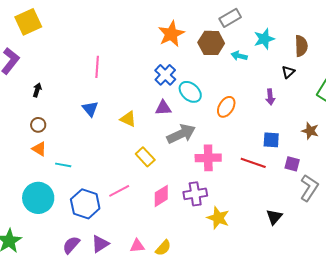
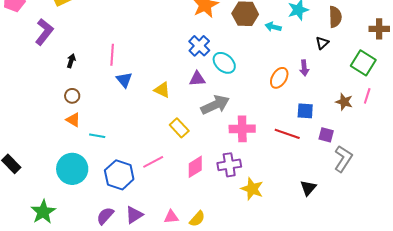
pink line: (97, 67) -> (112, 55), moved
orange ellipse: (226, 107) -> (279, 78), moved

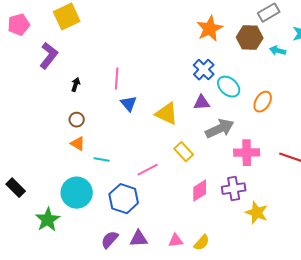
orange ellipse: (279, 78) -> (263, 102), moved
yellow triangle: (162, 90) -> (167, 114), size x1.4
pink line: (153, 162) -> (148, 170), moved
green star: (43, 212) -> (48, 220), moved
purple triangle: (134, 215) -> (139, 239), turned 30

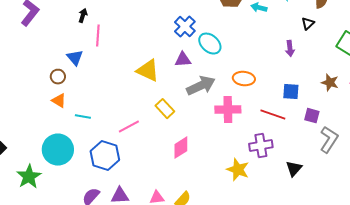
black arrow: (76, 85) -> (83, 16), moved
orange ellipse: (263, 102) -> (244, 79), moved, turned 65
blue triangle: (129, 104) -> (75, 58), moved
purple cross: (234, 189) -> (261, 146), moved

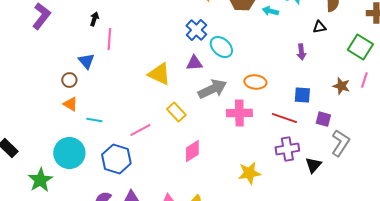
black triangle: (308, 24) -> (319, 27), turned 32
purple cross: (261, 146) -> (287, 149), moved
black triangle: (294, 169) -> (313, 165), moved
yellow star: (238, 170) -> (249, 173), turned -30

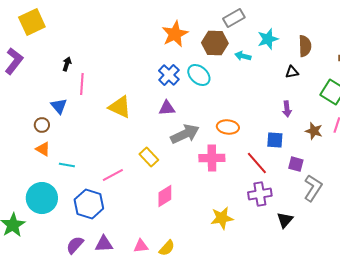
cyan ellipse: (221, 47) -> (199, 75), moved
purple arrow: (301, 52) -> (287, 109), moved
yellow triangle: (159, 74) -> (120, 107), moved
red line: (284, 118) -> (257, 163), turned 30
black triangle: (313, 165) -> (285, 220), moved

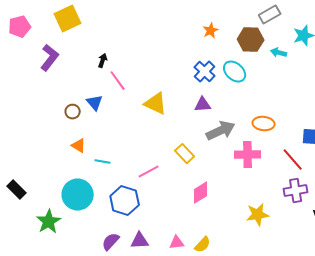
orange star: (175, 34) -> (211, 31), size x0.6
pink line: (82, 84) -> (118, 81), turned -40
brown circle: (42, 125) -> (73, 112), moved

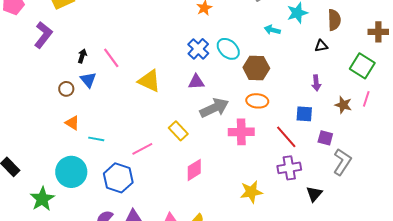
brown hexagon: (251, 40) -> (256, 68), moved
black arrow: (103, 61) -> (82, 56), moved

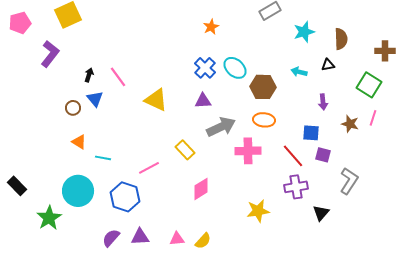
cyan arrow: (272, 30) -> (299, 72), moved
purple square: (325, 138) -> (323, 155), moved

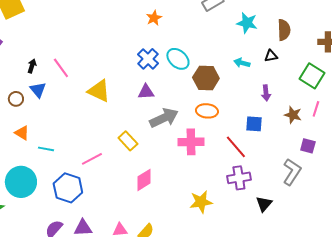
cyan star: (304, 32) -> (247, 23), turned 30
purple square: (323, 155) -> (308, 146), moved

